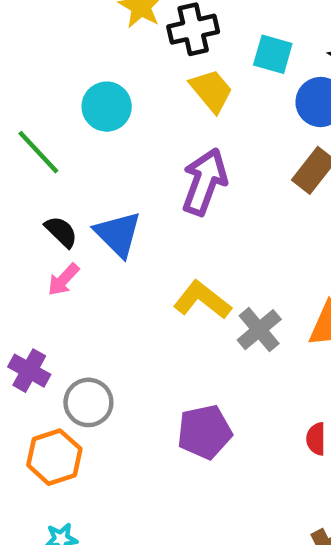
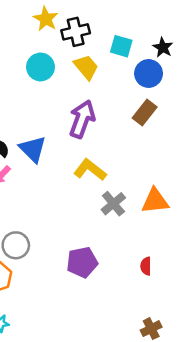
cyan circle: (107, 107) -> (40, 67), moved
yellow L-shape: (202, 300) -> (90, 170), moved

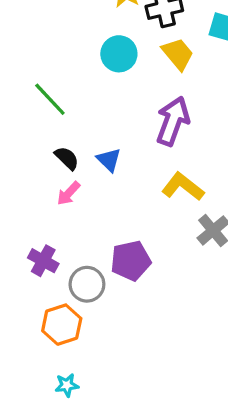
blue triangle: (33, 149) -> (109, 160), size x0.7
purple pentagon: (82, 262) -> (131, 261), moved

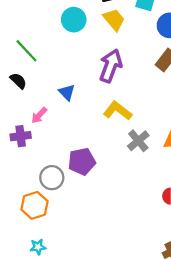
black semicircle: (67, 158) -> (18, 81), moved
purple cross: (43, 261) -> (21, 136), moved, turned -36

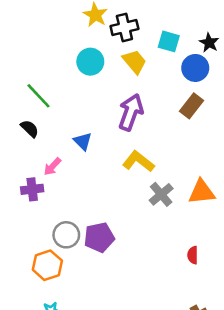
purple pentagon: (82, 161) -> (99, 237), moved

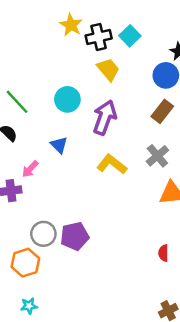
cyan square: (169, 41) -> (130, 36), moved, turned 30
cyan circle: (90, 62) -> (67, 99), moved
gray cross: (161, 194) -> (157, 156), moved

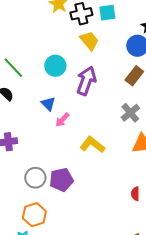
cyan square: (130, 36) -> (107, 13), turned 36
yellow L-shape: (112, 164) -> (92, 145), moved
pink arrow: (30, 169) -> (62, 120), moved
orange hexagon: (25, 263) -> (34, 215), moved

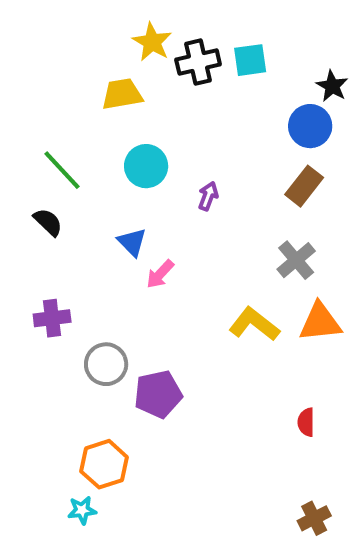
yellow trapezoid: (89, 41) -> (122, 94), moved, turned -60
purple arrow: (86, 81) -> (208, 196), size x0.5
yellow L-shape: (92, 145) -> (254, 324), moved
gray circle: (35, 178) -> (106, 364), moved

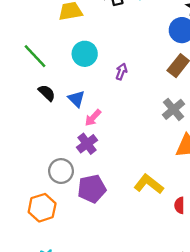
black semicircle: (48, 222) -> (47, 93), moved
purple cross: (52, 318) -> (87, 144), moved, turned -30
yellow L-shape: (254, 324) -> (149, 184), moved
orange hexagon: (104, 464) -> (42, 208), moved

